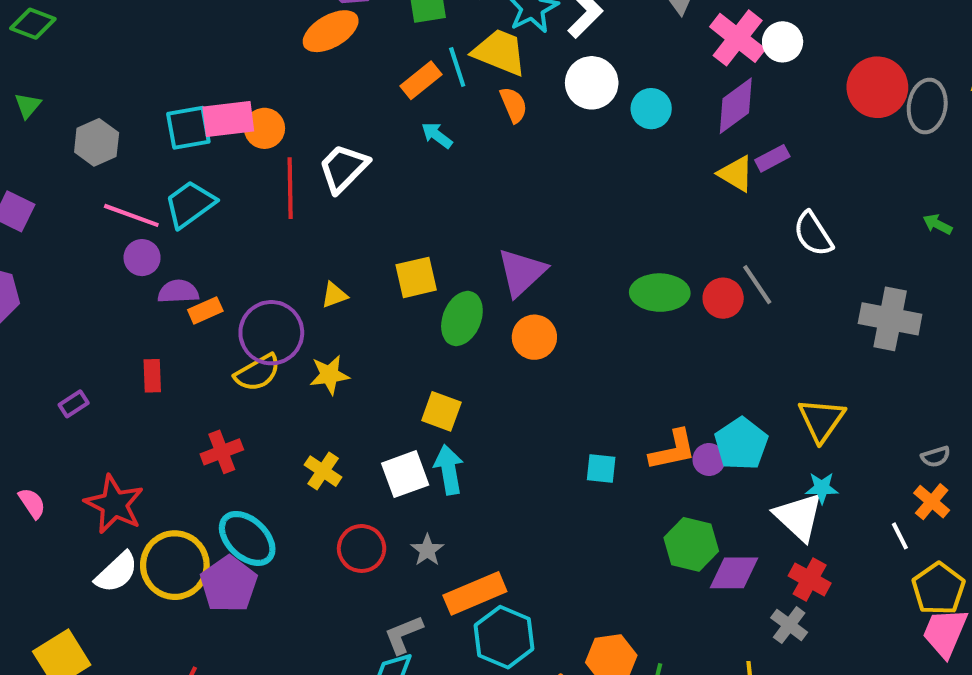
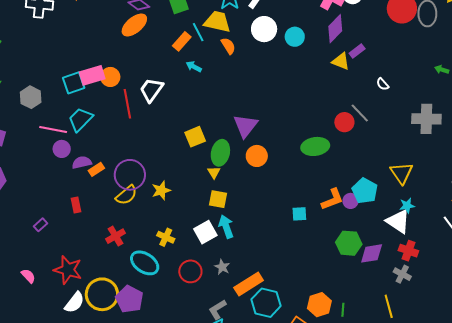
white semicircle: (813, 234) -> (383, 84), size x0.6
green ellipse: (660, 293) -> (315, 146), moved
yellow triangle: (334, 295) -> (214, 172), moved, turned -32
cyan ellipse: (247, 538) -> (145, 263), moved

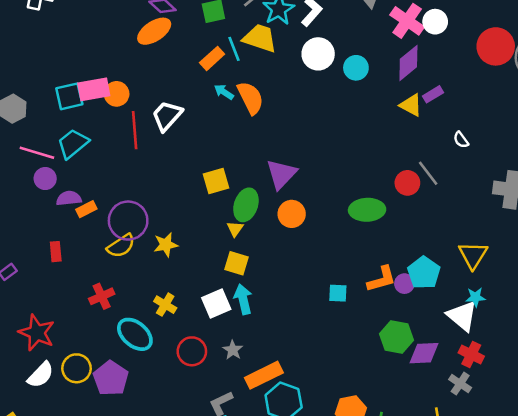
orange semicircle: (228, 46) -> (250, 98), moved, size x1.5
yellow circle: (102, 294) -> (77, 368), size x0.7

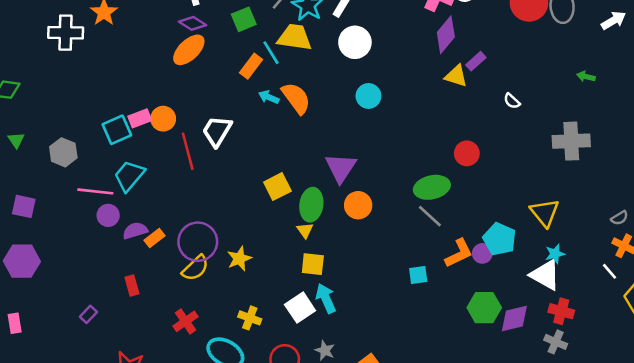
cyan circle: (356, 68) -> (368, 96), moved
pink rectangle: (94, 89) -> (140, 118), size x0.7
gray line: (428, 173) -> (430, 216), moved

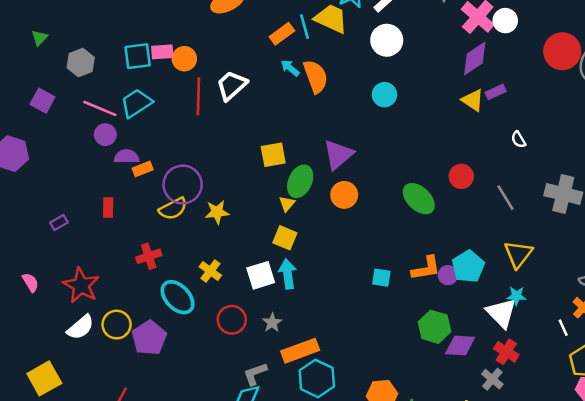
green ellipse: (432, 187) -> (419, 199), turned 40
purple square: (24, 206) -> (42, 101), moved
gray line: (430, 216) -> (506, 198), moved

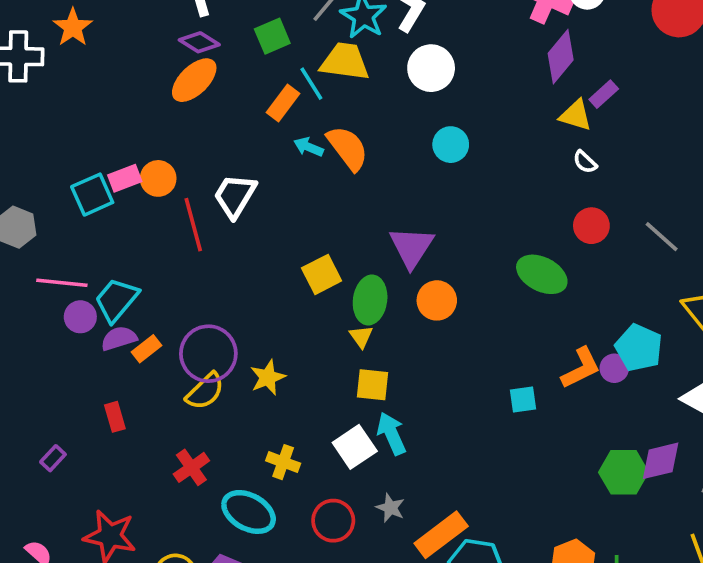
cyan trapezoid: (136, 103) -> (116, 300), moved
white semicircle: (518, 140) -> (585, 162), moved
green hexagon: (435, 327) -> (624, 472), moved

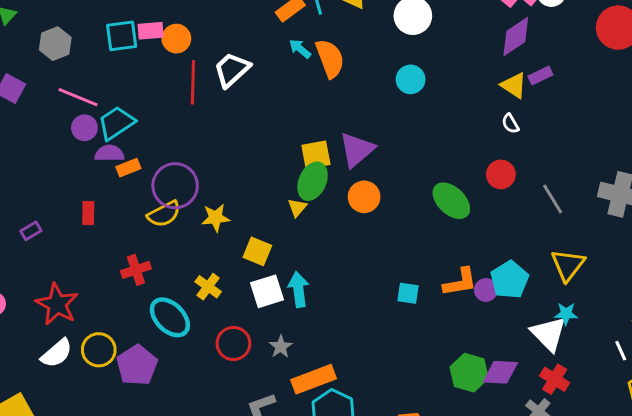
yellow square: (322, 274) -> (316, 155), moved
yellow square: (373, 385) -> (257, 251), moved

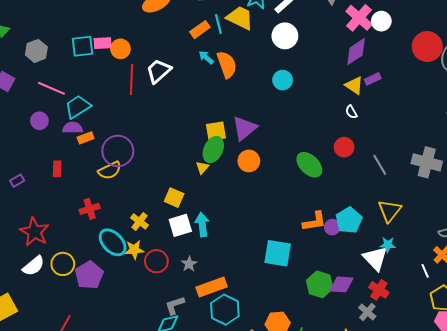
purple circle: (84, 128) -> (39, 121), moved
yellow star: (216, 218) -> (134, 250), moved
cyan square: (408, 293) -> (278, 253), moved, size x1.8

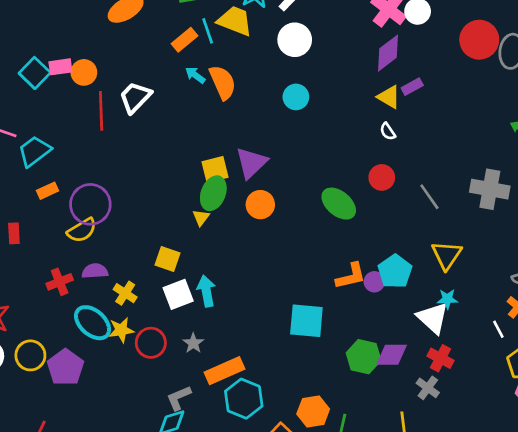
cyan square: (83, 46) -> (35, 73), turned -35
purple semicircle: (73, 128) -> (95, 271), moved

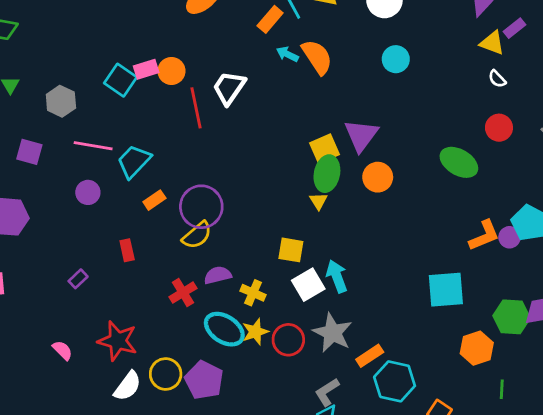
gray star: (193, 343) -> (332, 333), size x1.8
orange rectangle: (225, 371) -> (370, 356), size x0.7
orange hexagon: (313, 412) -> (477, 348), moved

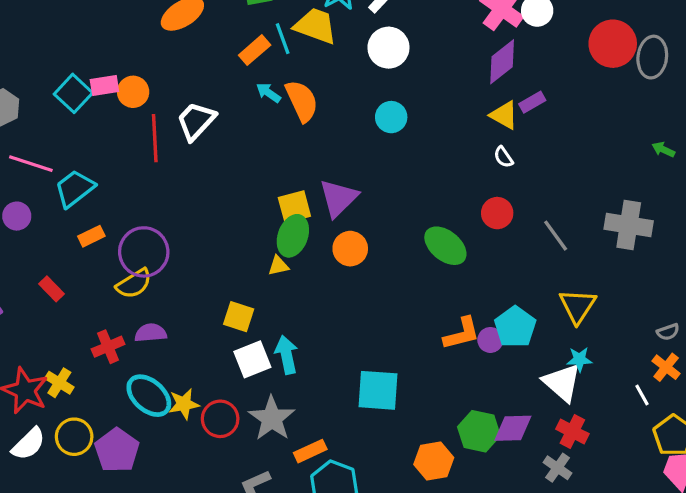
yellow triangle: (318, 201) -> (278, 266), turned 42
red rectangle: (127, 250) -> (51, 289), turned -40
cyan square: (446, 290) -> (378, 390), moved
yellow cross: (253, 293) -> (59, 383), moved

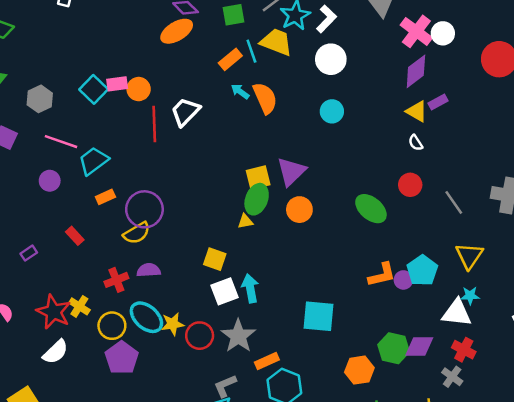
white triangle: (562, 383) -> (457, 313), turned -36
yellow circle: (74, 437) -> (112, 326), moved

